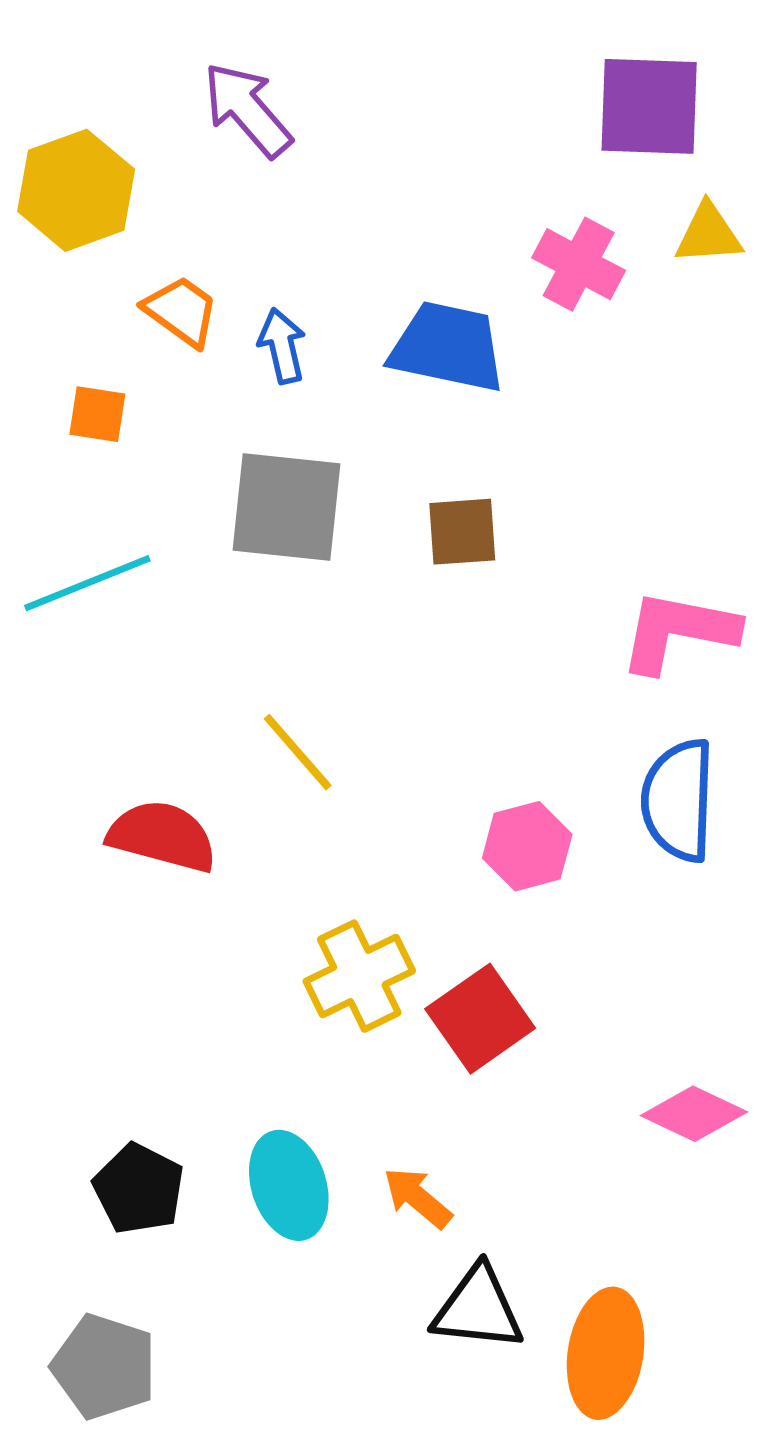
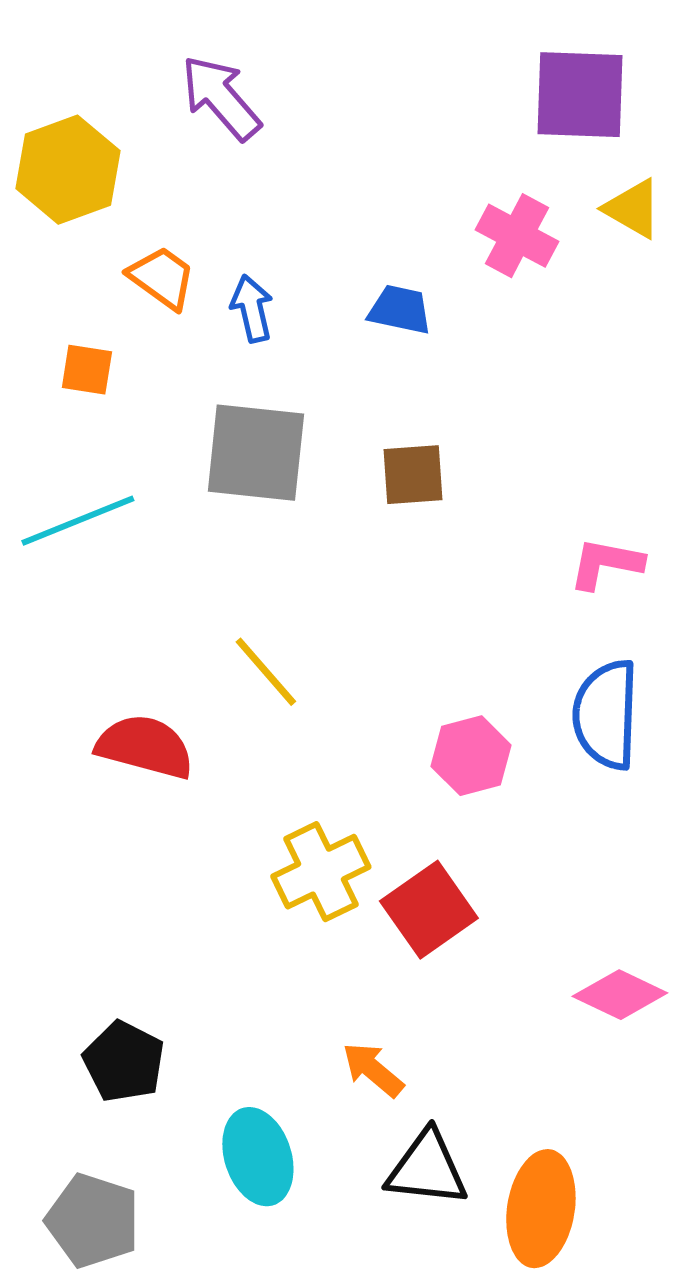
yellow triangle: (709, 234) -> (633, 209), turned 34
blue trapezoid: (448, 347) -> (400, 310), size x0.6
pink L-shape: (678, 631) -> (606, 564), size x0.7
cyan ellipse: (289, 1185) -> (258, 1157), moved

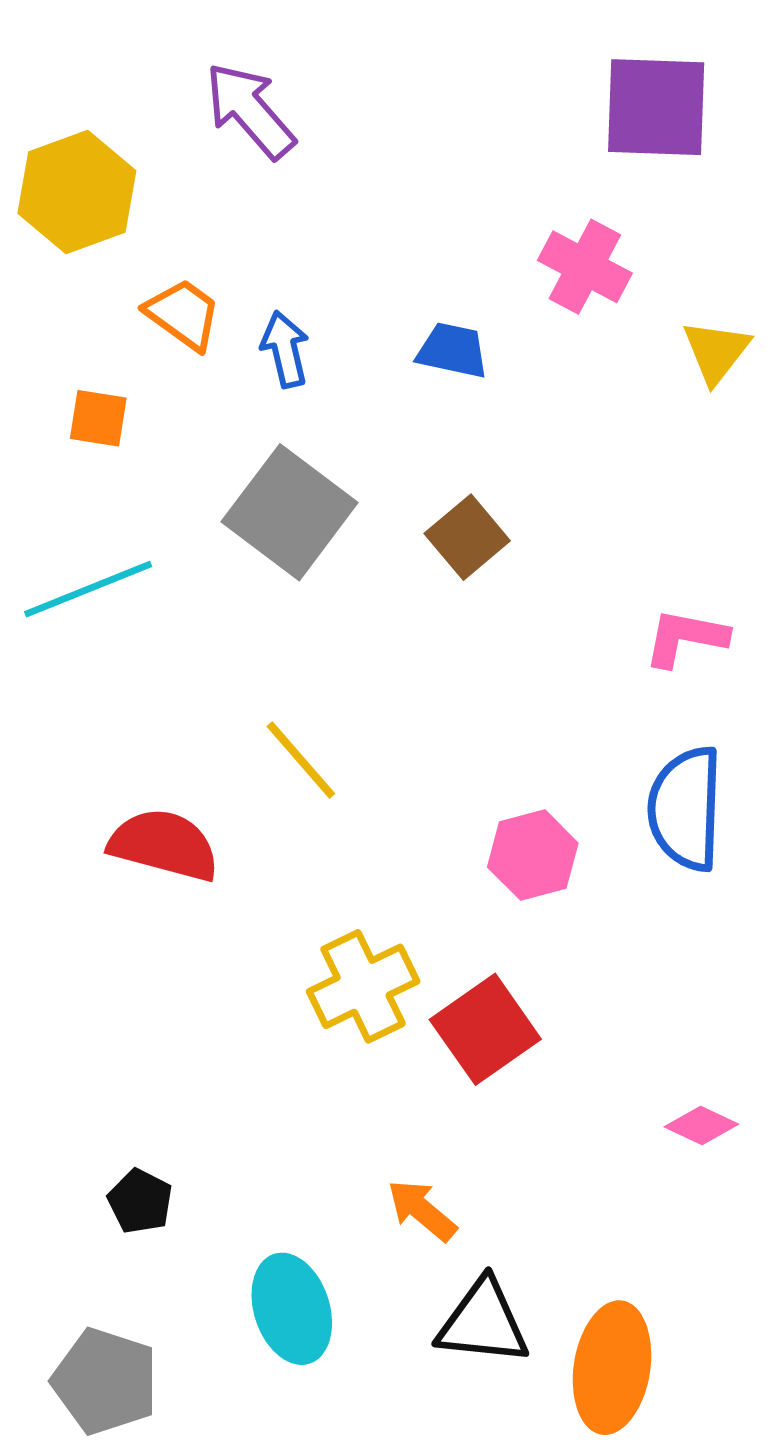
yellow triangle: (633, 209) -> (716, 352), moved, turned 38
gray square: (256, 453) -> (290, 512), turned 31
brown square: (413, 475) -> (467, 537), turned -36
pink diamond: (620, 995) -> (701, 1126), size x0.7
black pentagon: (124, 1062) -> (140, 1201), size x0.7

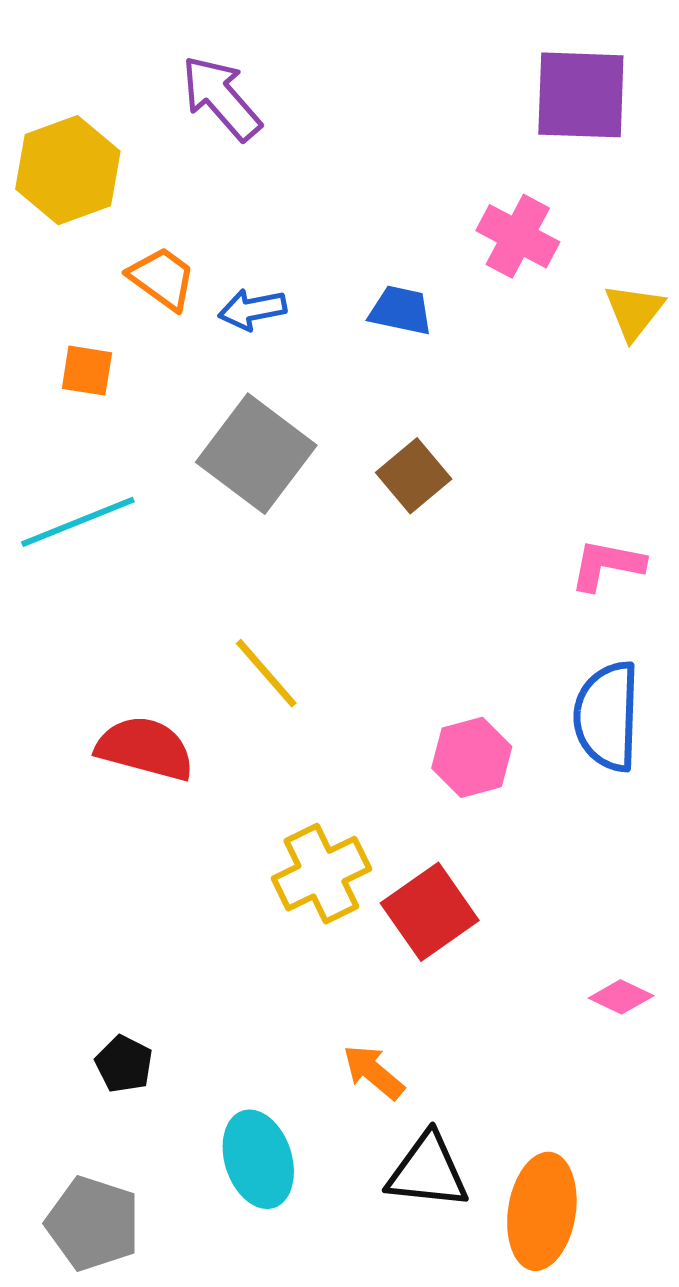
blue arrow: (285, 349) -> (252, 309), turned -88

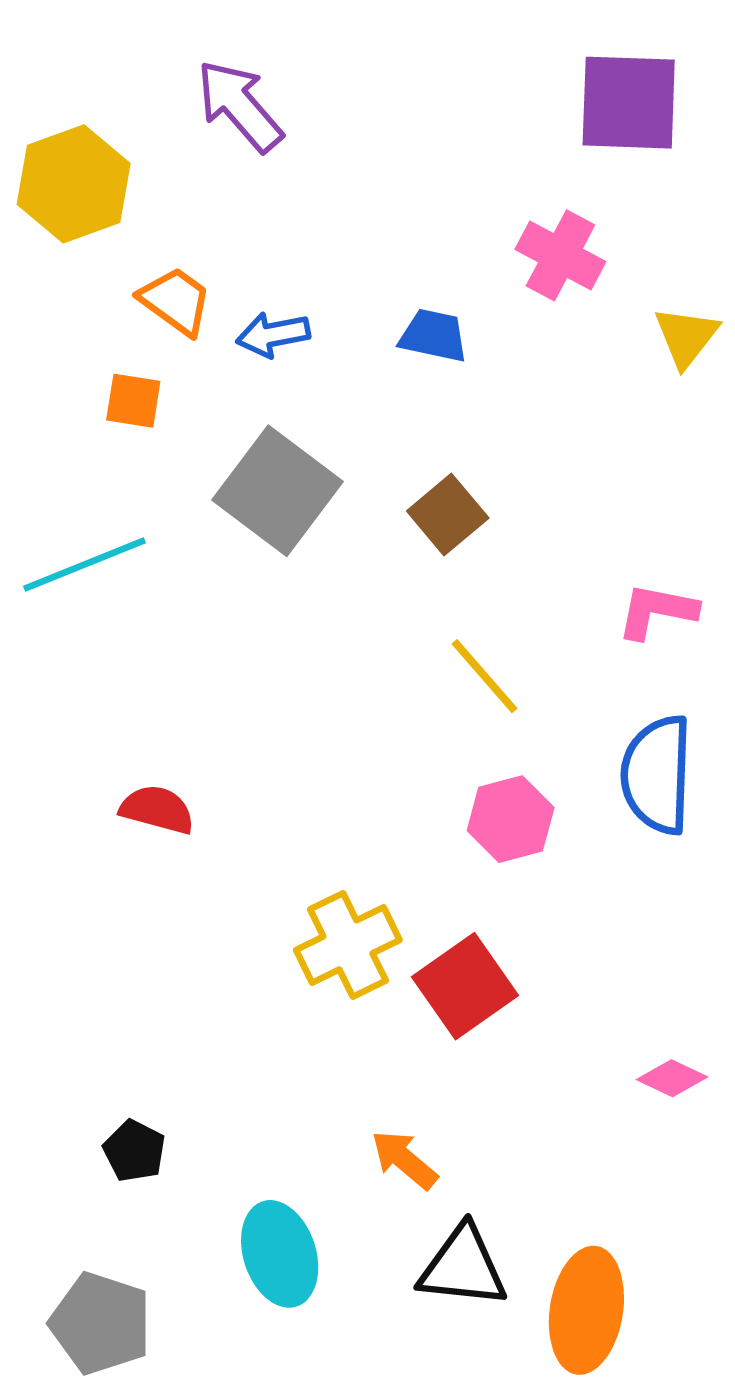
orange square: (87, 371) -> (133, 401), moved
yellow line: (266, 673) -> (485, 676), moved
red semicircle: (145, 748) -> (157, 809), size x0.7

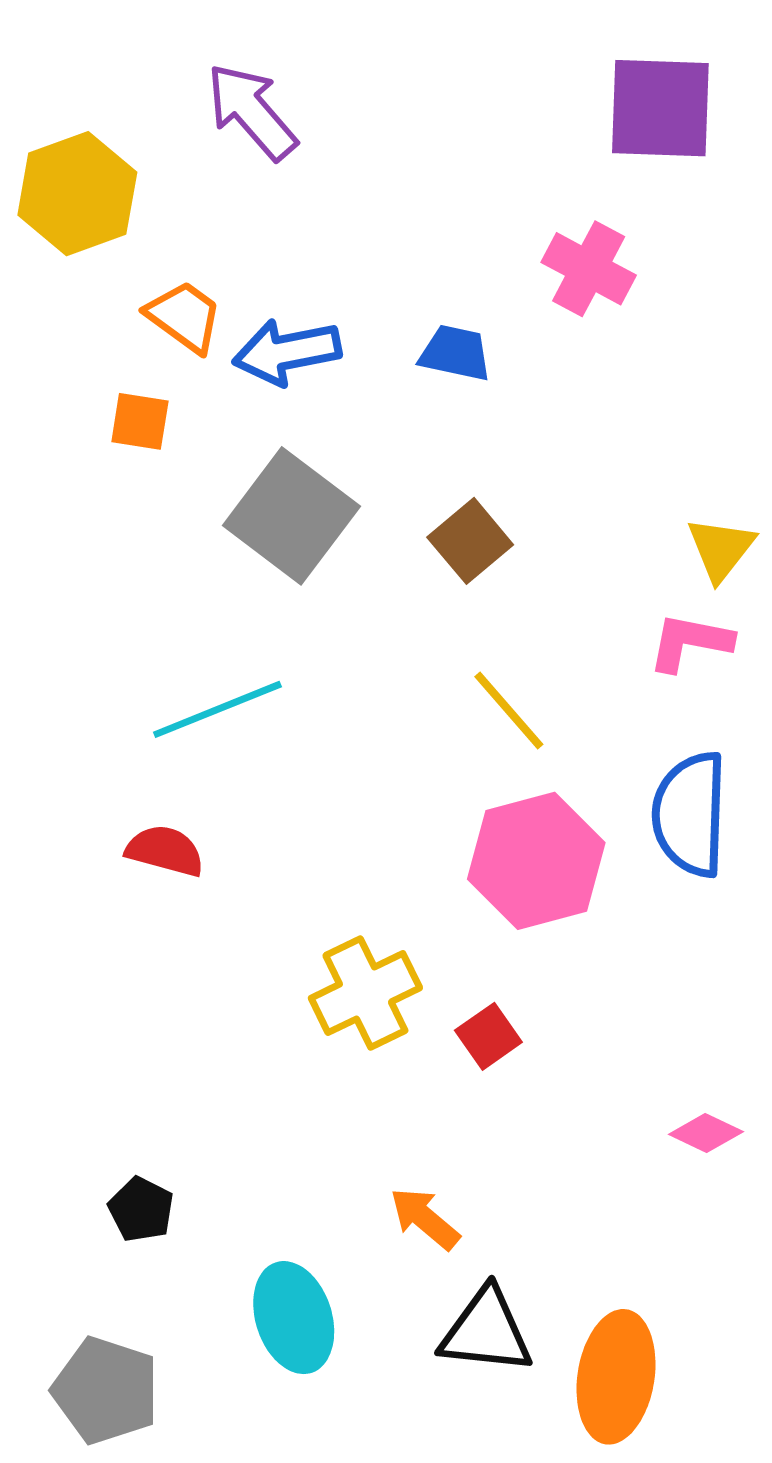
blue arrow: (273, 335) -> (287, 352), size x1.4
yellow triangle: (686, 337) -> (721, 549), moved
cyan line: (84, 564) -> (217, 709), moved
pink hexagon: (511, 819) -> (536, 861), size x1.5
red square: (465, 986) -> (488, 1036), size x0.6

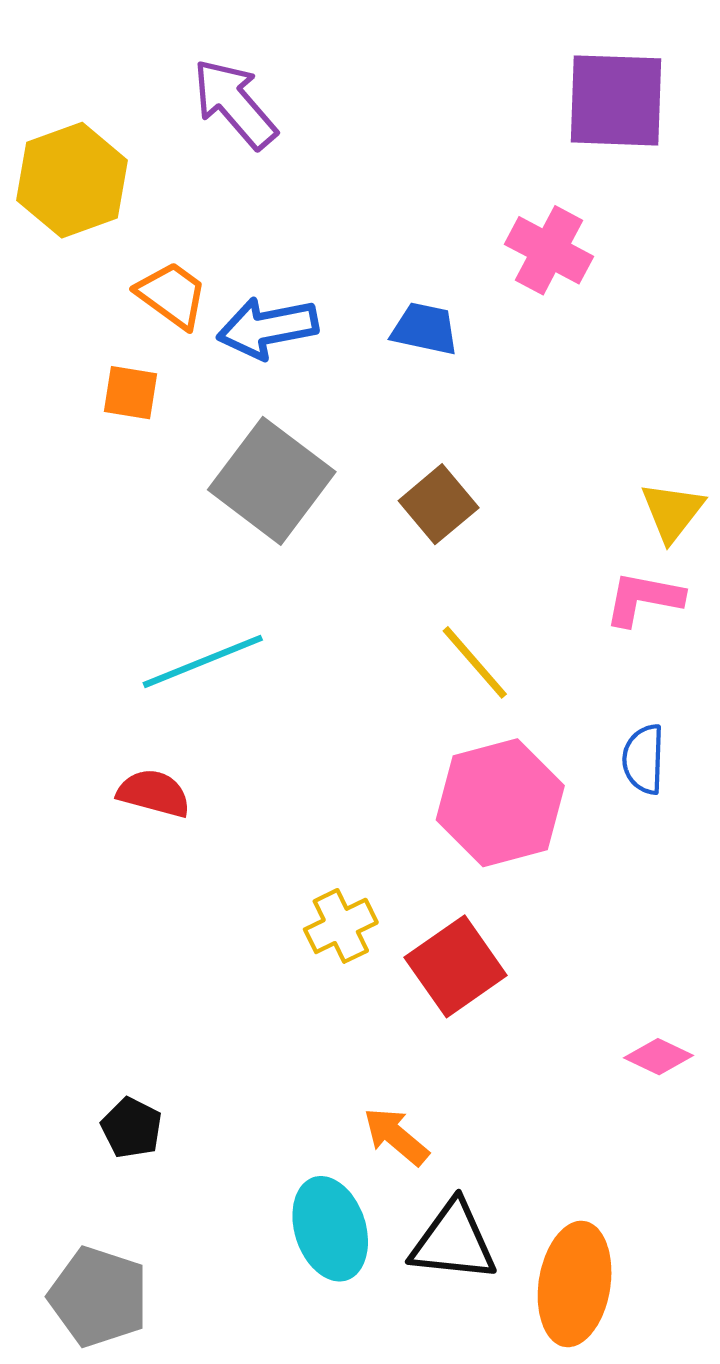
blue semicircle: (690, 814) -> (644, 759), size x0.6
yellow cross: (365, 993) -> (341, 926), size x0.7
red square: (488, 1036) -> (456, 966), size x1.6
cyan ellipse: (294, 1318) -> (330, 1229), moved

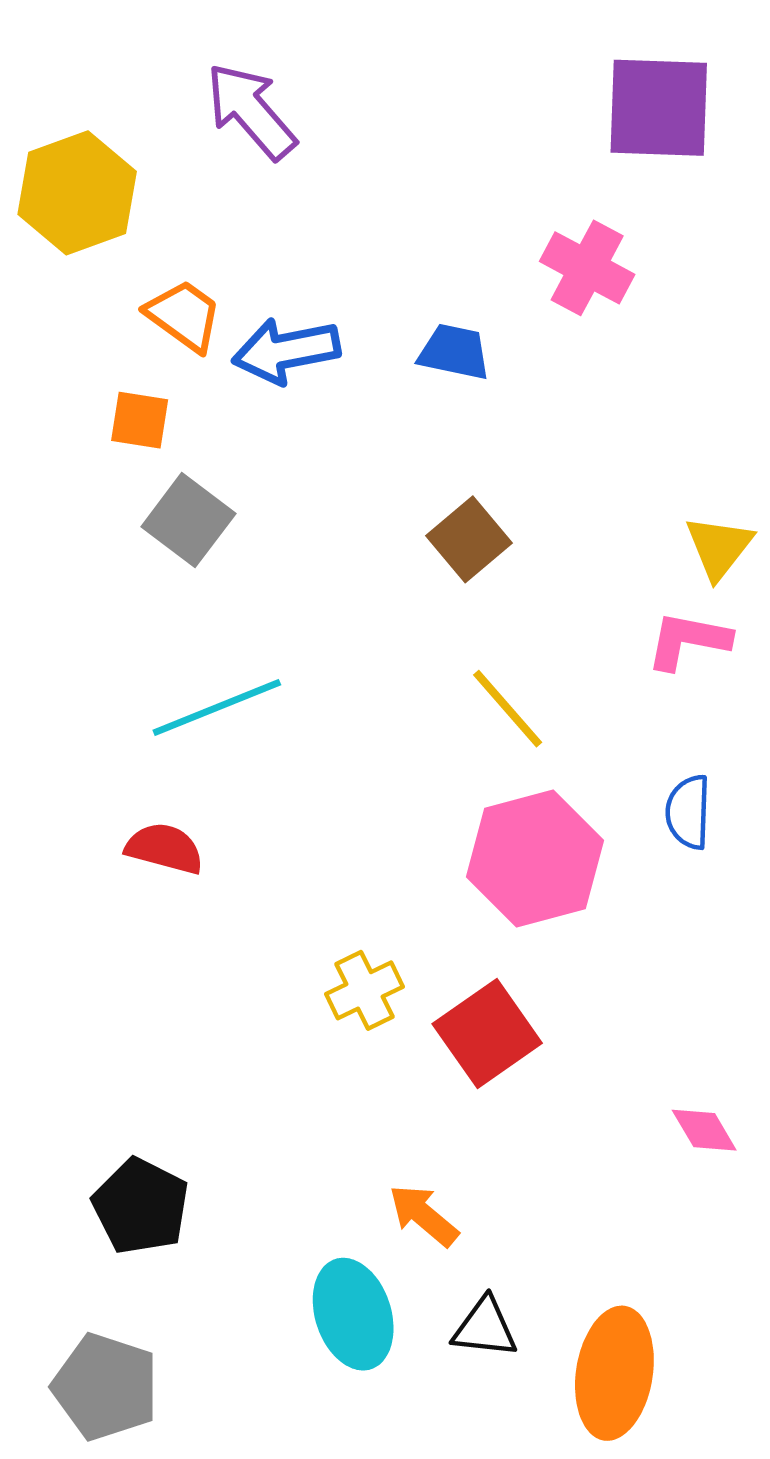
gray square: (272, 481) -> (188, 520), moved, size x0.7
pink diamond: (658, 1057) -> (704, 1130), turned 34
black pentagon: (132, 1128) -> (141, 1206), size x1.5
black triangle: (453, 1241) -> (485, 1328), size x0.7

